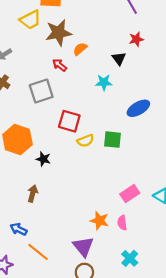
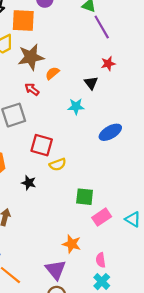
green square: (112, 140) -> (85, 197), moved
black star: (43, 159) -> (29, 183), moved
pink semicircle: (122, 223) -> (101, 260), moved

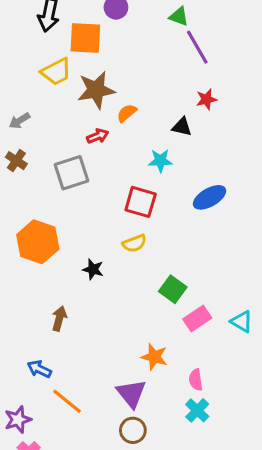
black triangle: (91, 83) -> (182, 127), turned -40
red arrow: (32, 89) -> (98, 136), turned 120
red square: (42, 145) -> (141, 202), moved
green square: (85, 197) -> (173, 289), turned 30

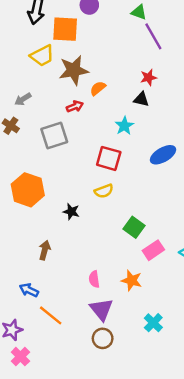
red star: (206, 99) -> (149, 77), moved
gray arrow: (19, 121) -> (23, 99), moved
cyan star: (160, 161) -> (124, 126), turned -30
orange star: (154, 357) -> (132, 280), moved
pink semicircle: (196, 380) -> (94, 279), moved

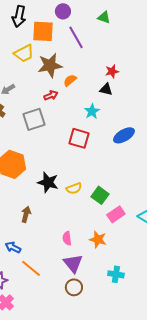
purple line: (153, 36) -> (76, 37), moved
yellow semicircle: (104, 191) -> (74, 188), moved
black star: (71, 212) -> (48, 182), size x1.5
cyan cross: (153, 323) -> (116, 274), turned -35

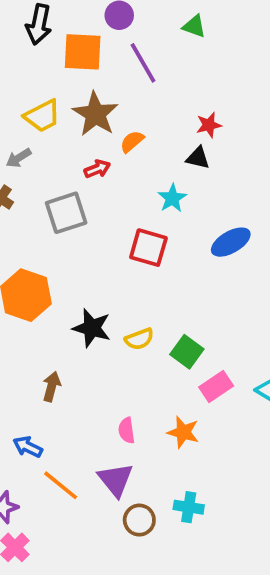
yellow trapezoid: (24, 53) -> (42, 116), moved
brown star: (50, 65) -> (95, 114), turned -30
purple triangle: (73, 263) -> (116, 480), moved
cyan cross: (116, 274) -> (189, 507), moved

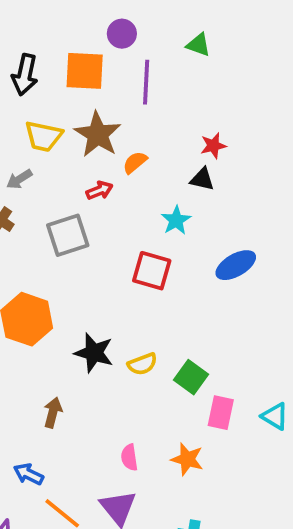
black arrow: (39, 24) -> (25, 75), moved
purple line: (143, 63) -> (146, 82), turned 33
yellow trapezoid: (42, 116) -> (43, 136), turned 39
pink rectangle: (216, 387) -> (221, 413), turned -44

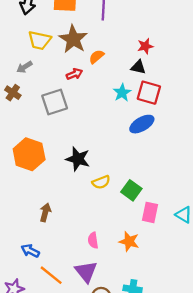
blue ellipse: (236, 265) -> (142, 124), moved
red square: (152, 271) -> (149, 93), moved
black star: (94, 353) -> (78, 159), moved

